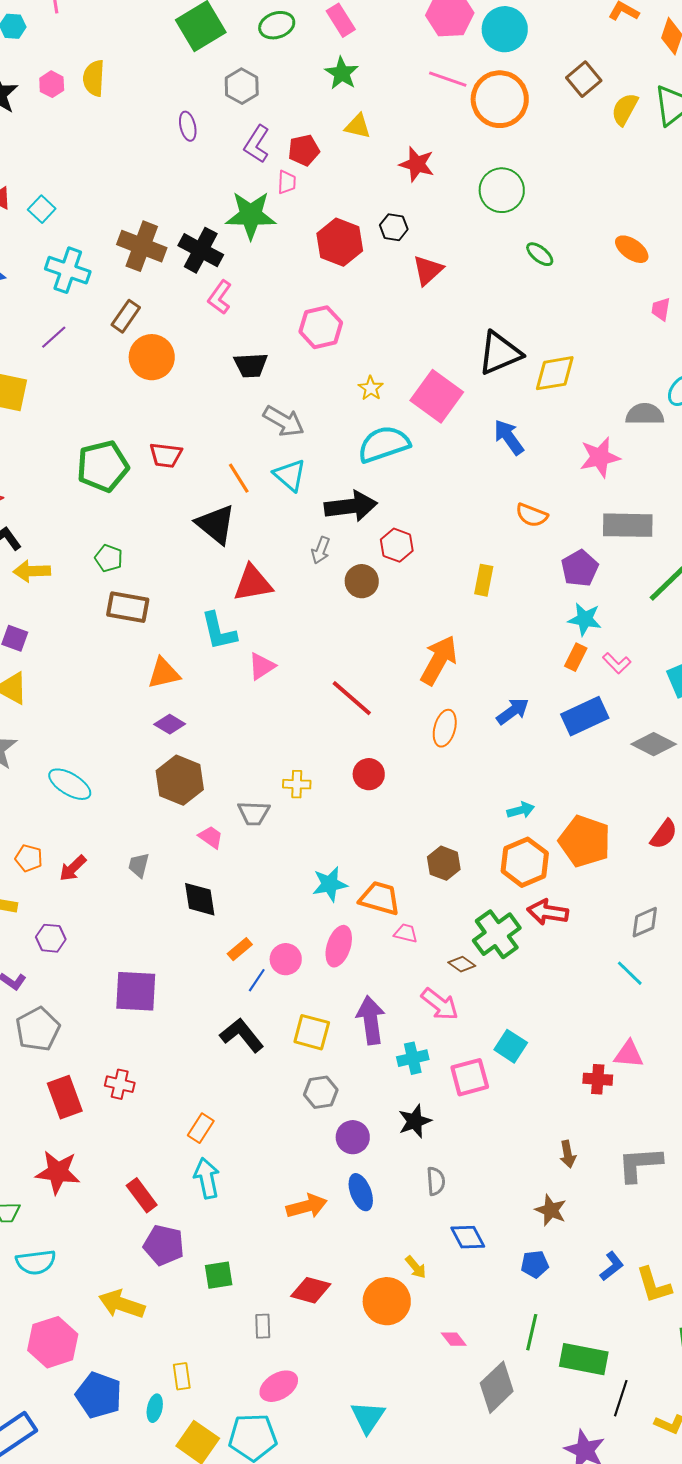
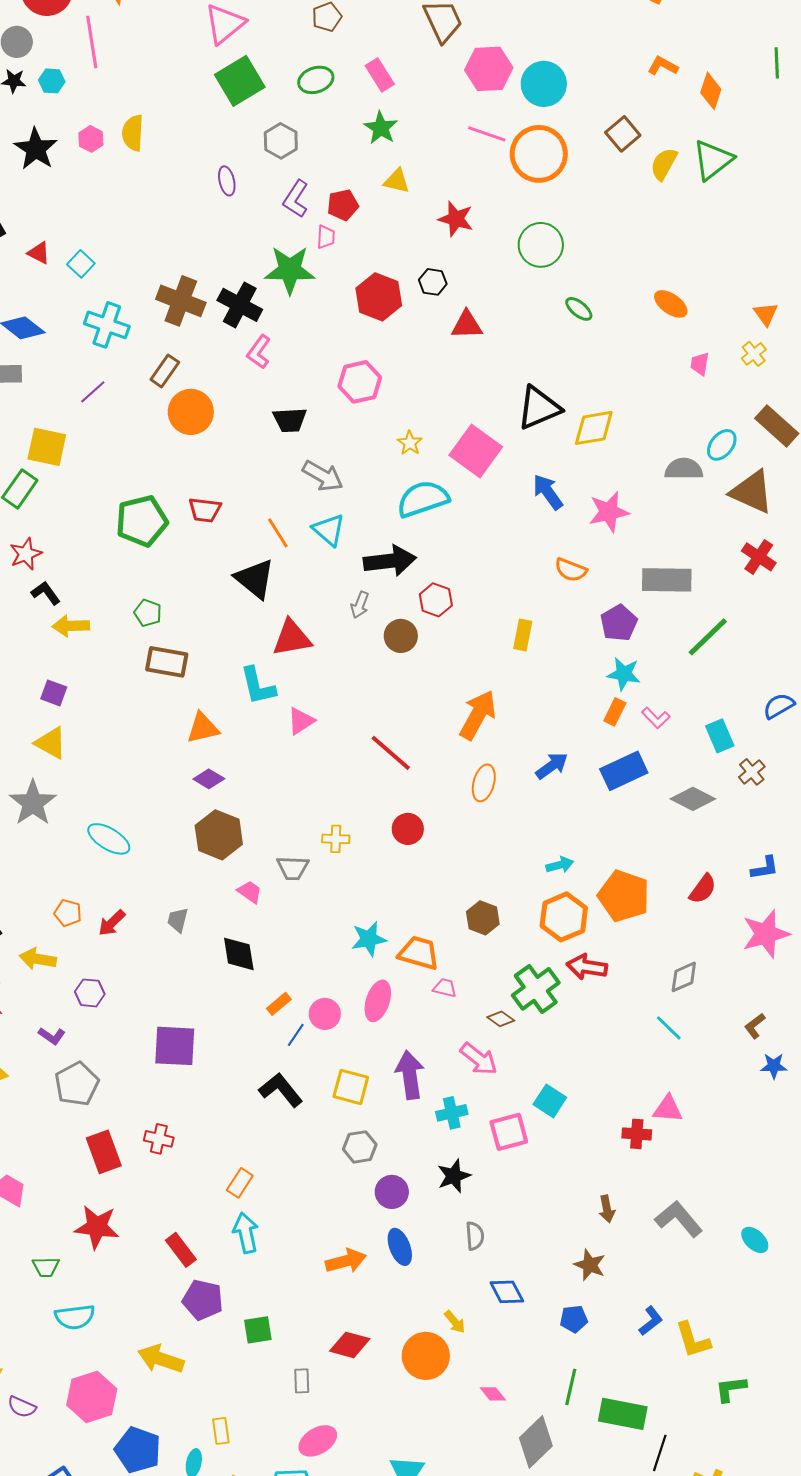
red triangle: (428, 270) -> (467, 325), turned 40
pink star: (600, 457) -> (609, 512), moved
gray L-shape: (640, 1164) -> (679, 1219), turned 54

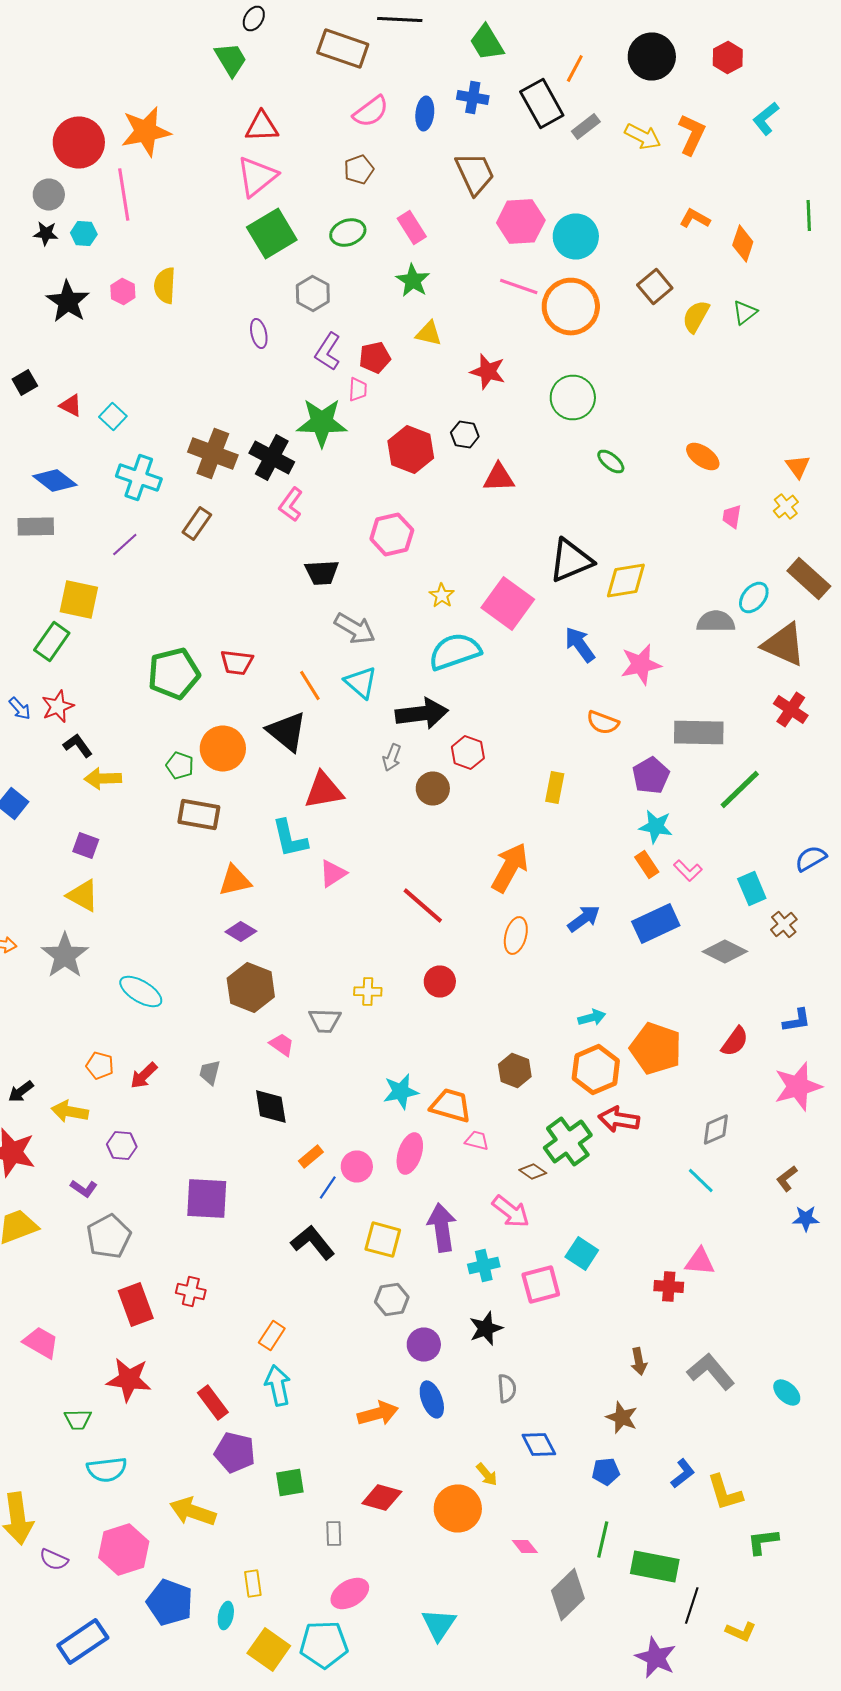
green triangle: (713, 160) -> (745, 312), size x0.6
orange circle: (191, 412) -> (223, 748), moved
orange rectangle: (615, 712) -> (647, 864), turned -60

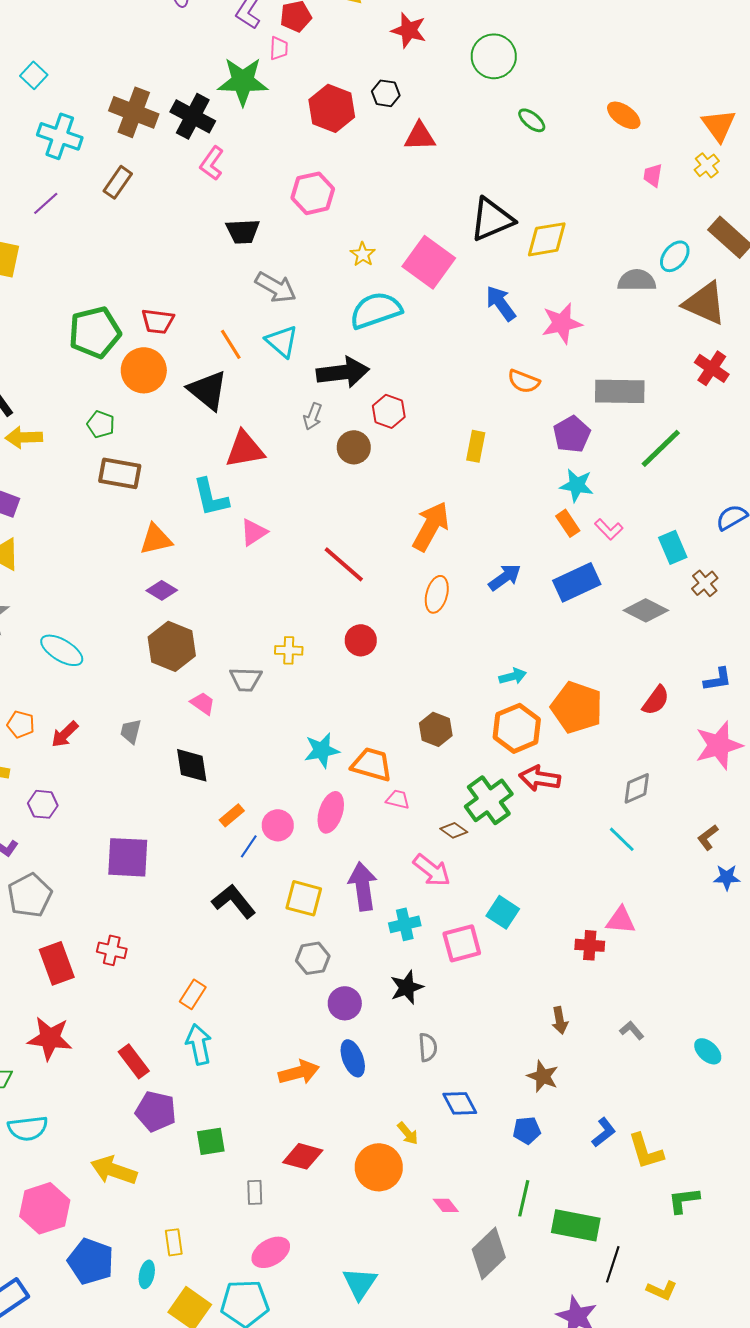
orange triangle: (798, 466) -> (719, 125), size x1.4
orange circle: (223, 748) -> (144, 370), moved
gray L-shape: (711, 1372) -> (632, 1030), size x0.5

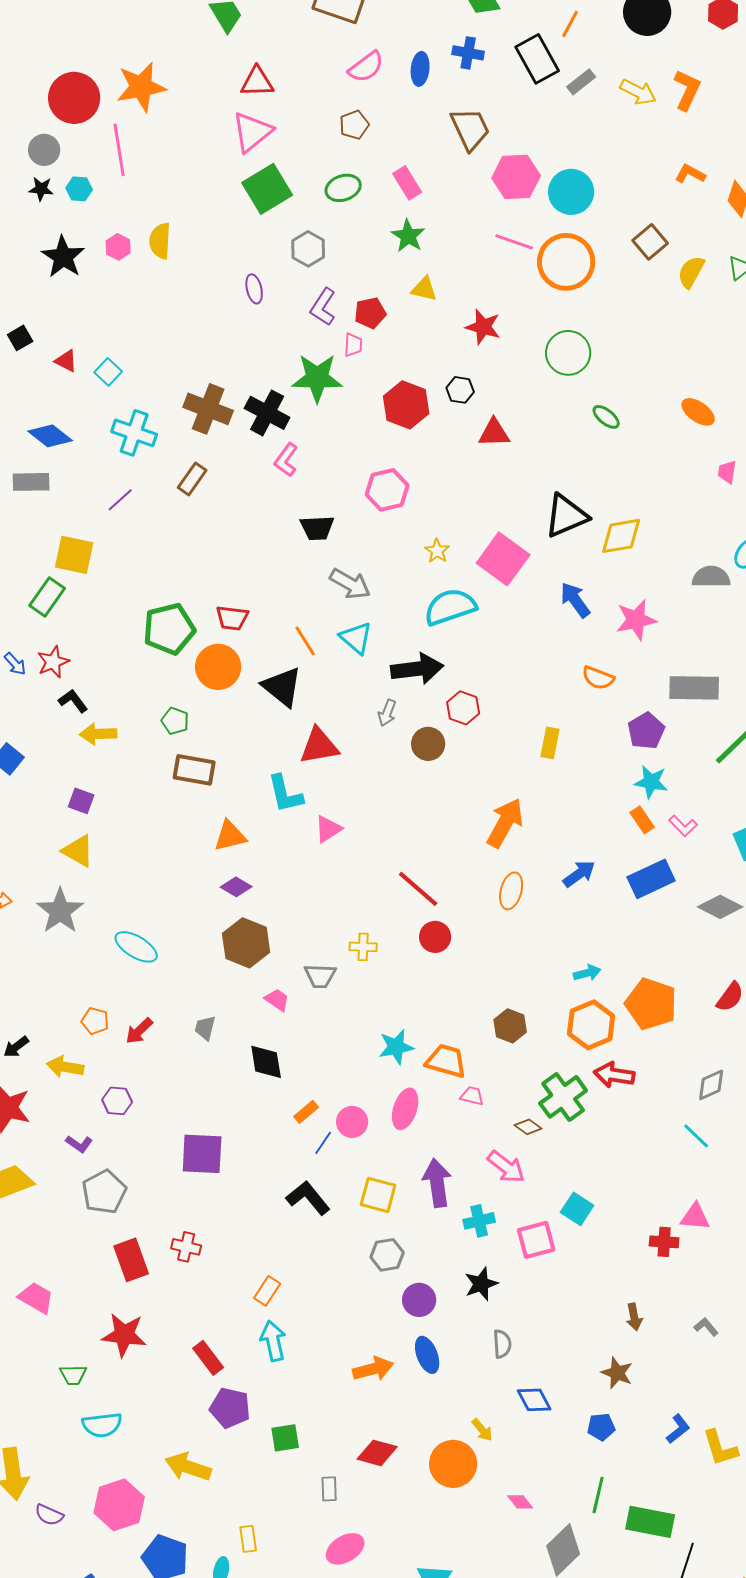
red line: (344, 564) -> (418, 889), moved

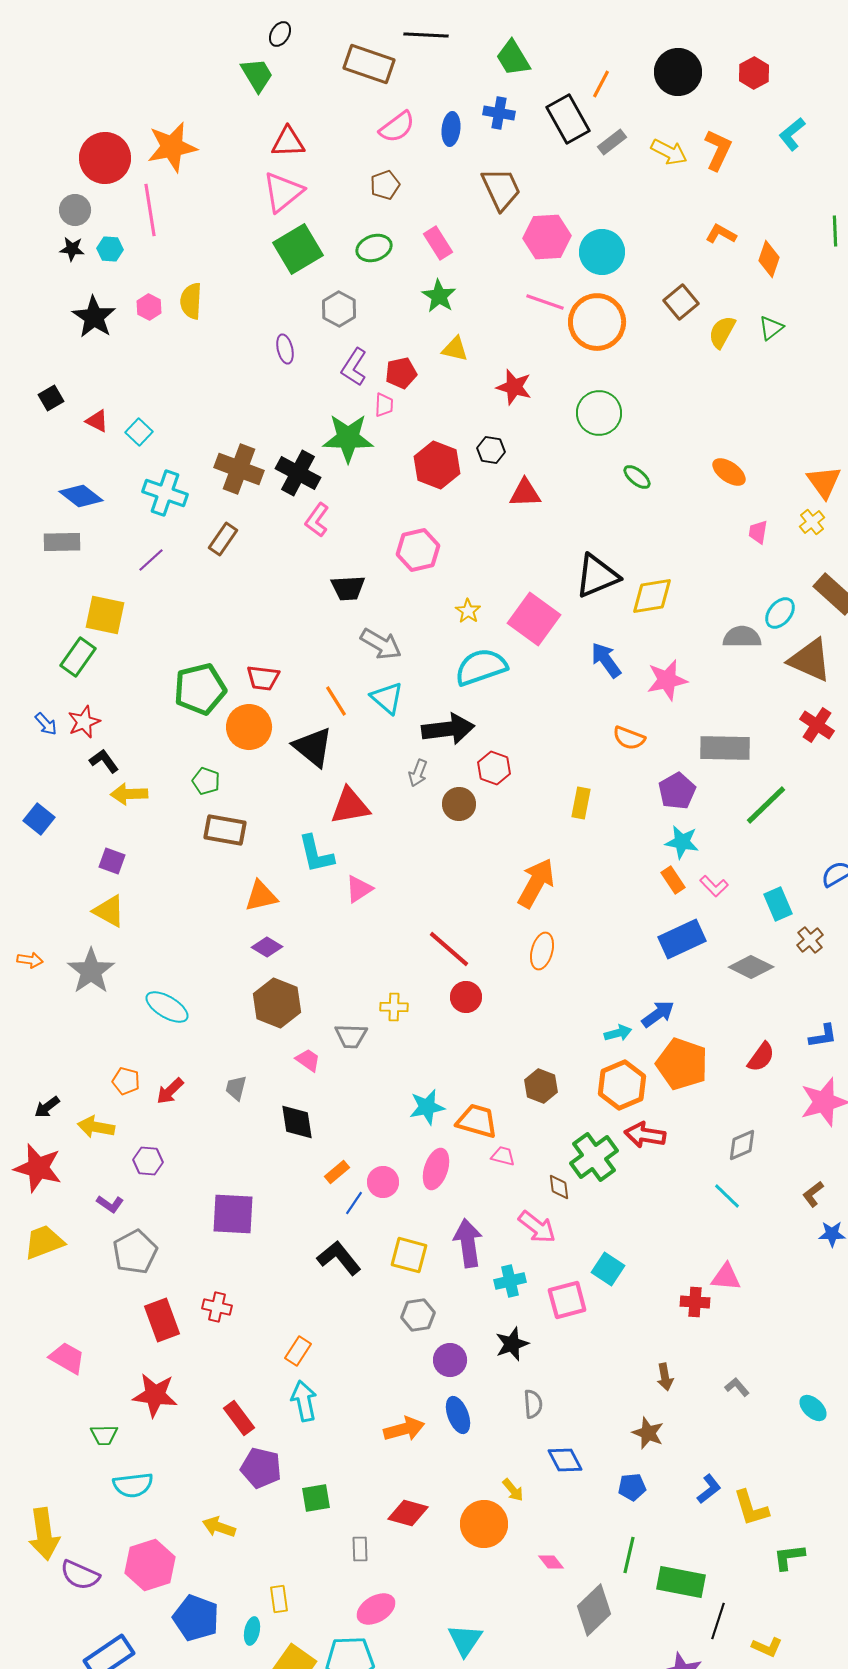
blue arrow: (579, 874) -> (658, 1014), moved
brown diamond: (528, 1127) -> (559, 1187), turned 48
yellow arrow: (188, 1467) -> (219, 1527), size x0.7
purple semicircle: (49, 1515) -> (80, 1575), size x1.4

